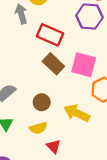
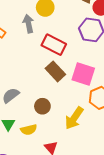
yellow arrow: (77, 113) -> (74, 118), turned -85
yellow semicircle: (38, 128) -> (29, 130), moved

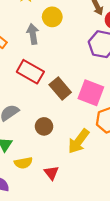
red rectangle: (54, 45) -> (30, 72), moved
yellow semicircle: (29, 130) -> (23, 163), moved

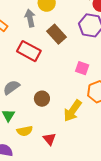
brown rectangle: (60, 88) -> (56, 34), moved
pink square: (91, 93) -> (82, 68), size x0.6

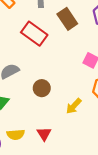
yellow arrow: (73, 111) -> (74, 106), size x0.7
yellow semicircle: (25, 131) -> (16, 135), moved

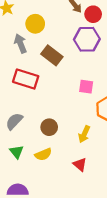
red triangle: (44, 134) -> (80, 164), moved
yellow semicircle: (16, 135) -> (43, 154), moved

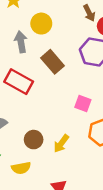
yellow arrow: (84, 134) -> (61, 144), moved

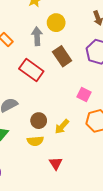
yellow semicircle: (21, 168) -> (35, 141), moved

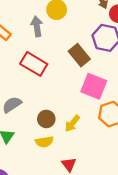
brown rectangle: (62, 56) -> (79, 55), moved
pink square: (84, 95) -> (94, 86), size x1.6

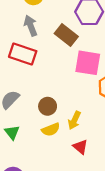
gray arrow: (37, 26) -> (31, 26), moved
yellow arrow: (72, 123) -> (74, 120), moved

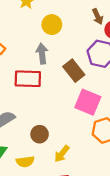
red rectangle: (23, 54) -> (28, 79), turned -30
yellow semicircle: (51, 129) -> (25, 162), moved

